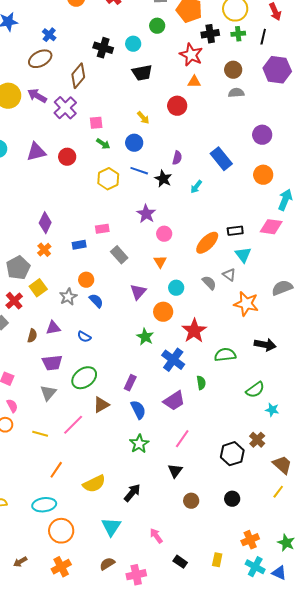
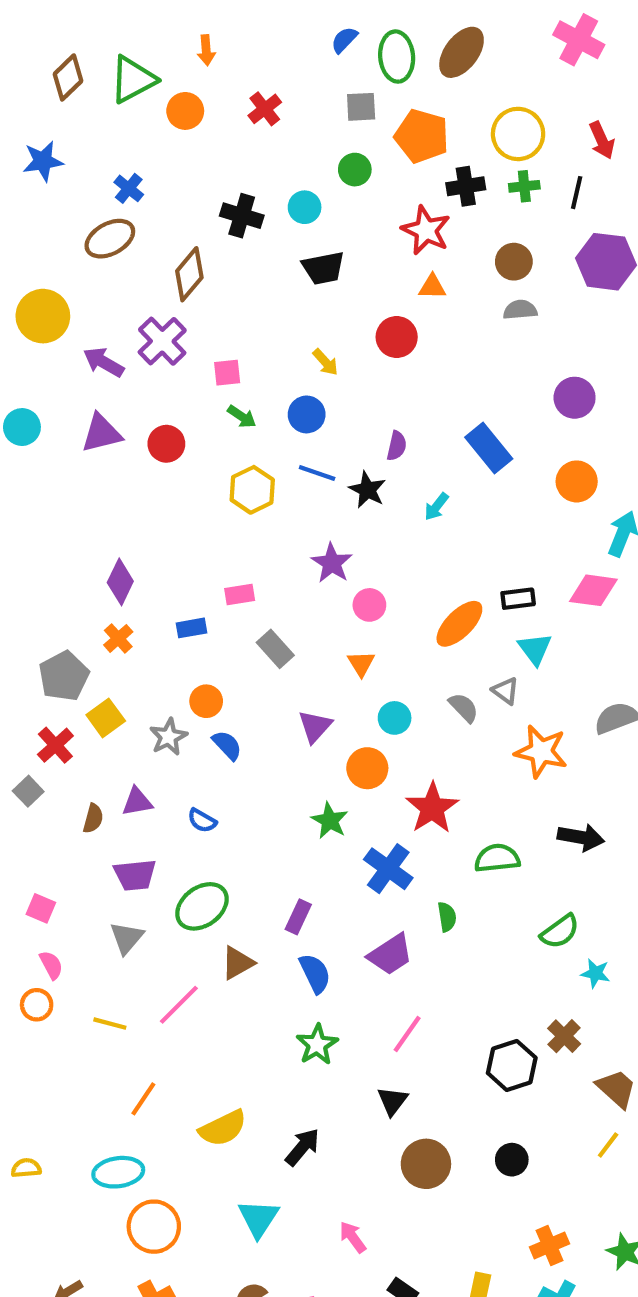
purple arrow: (37, 96) -> (104, 362), moved
brown circle: (191, 501) -> (426, 1164), size x1.5

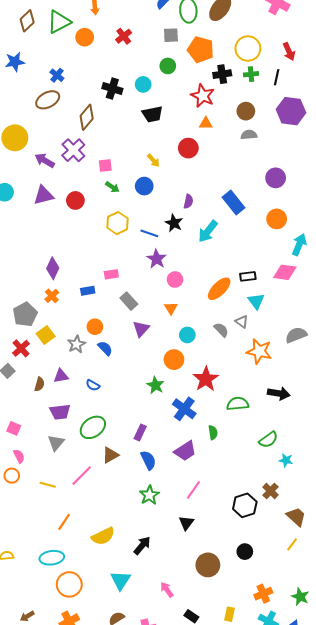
blue line: (317, 473) -> (149, 233), moved
cyan arrow: (436, 507) -> (208, 231), size x1.6
purple triangle: (315, 726) -> (141, 329), moved
brown circle: (426, 1164) -> (208, 565), moved

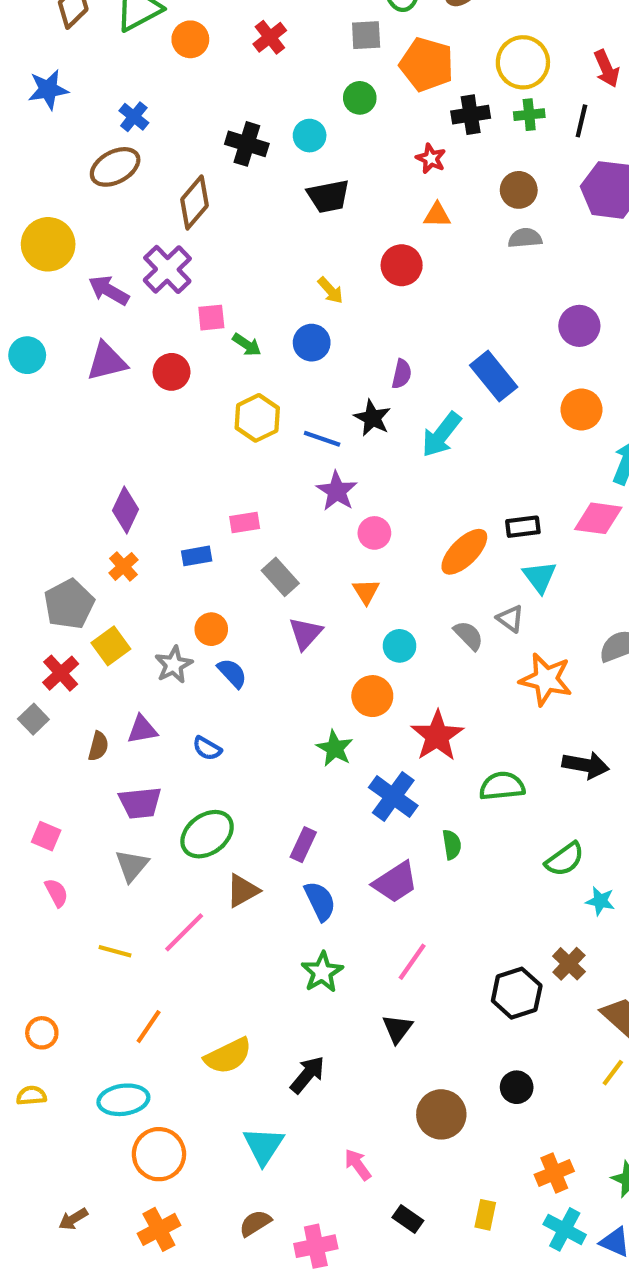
red star: (203, 96) -> (431, 159), size x0.6
pink square: (105, 166) -> (211, 318), moved
orange circle: (12, 476) -> (42, 1033), moved

